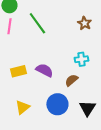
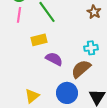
yellow rectangle: (18, 71) -> (39, 40), moved
brown semicircle: (71, 80) -> (81, 69), size x1.5

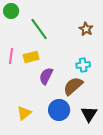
pink line: (19, 15) -> (11, 56), moved
purple semicircle: (54, 59) -> (46, 76), turned -90

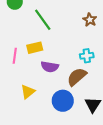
pink line: (11, 56) -> (15, 56), moved
purple semicircle: (46, 76) -> (50, 67), turned -108
yellow triangle: (24, 113) -> (28, 92), moved

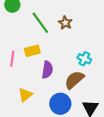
brown star: (90, 20) -> (65, 23), moved
cyan cross: (87, 56) -> (84, 59), turned 32
purple semicircle: (50, 67) -> (47, 70), turned -90

